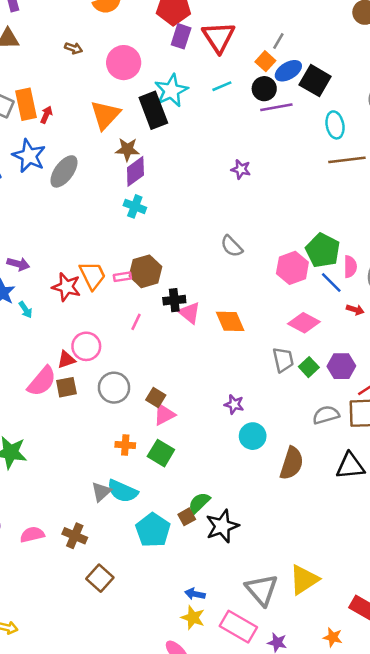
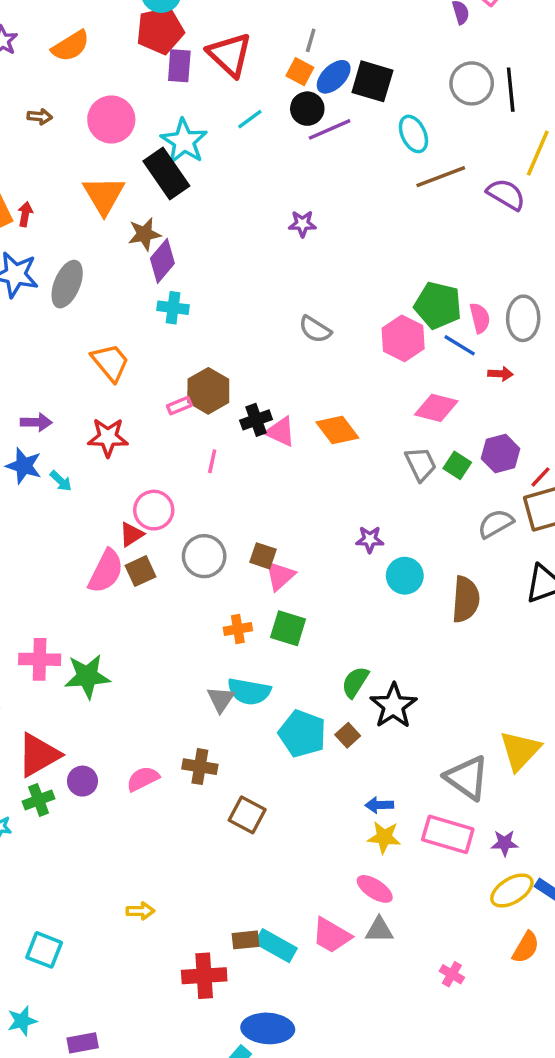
orange trapezoid: (92, 275) -> (110, 362), moved
brown square: (187, 517) -> (348, 735), moved

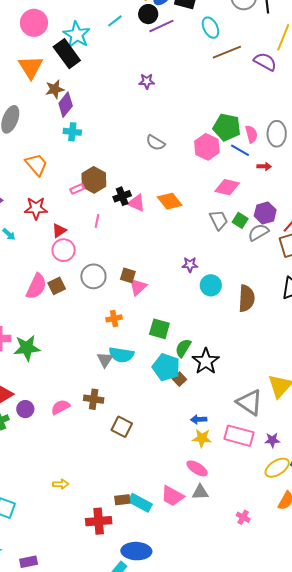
gray semicircle: (496, 524) -> (258, 232), moved
red triangle: (131, 534) -> (59, 231), moved
green square: (288, 628) -> (159, 329), moved
cyan pentagon: (302, 734) -> (166, 367), moved

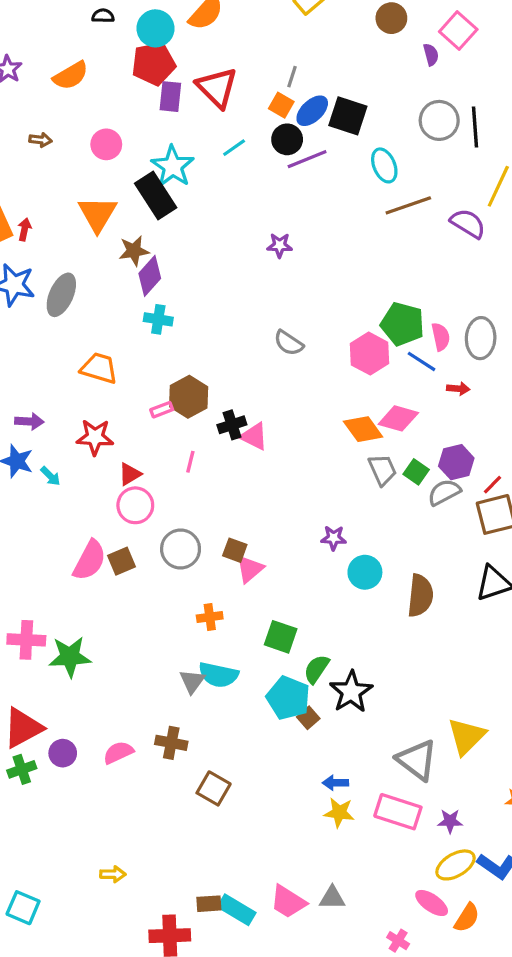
pink circle: (34, 23) -> (106, 144), size x0.7
orange trapezoid: (36, 165) -> (99, 368), turned -35
orange diamond: (170, 201) -> (363, 429), moved
pink ellipse: (197, 468) -> (432, 903), moved

